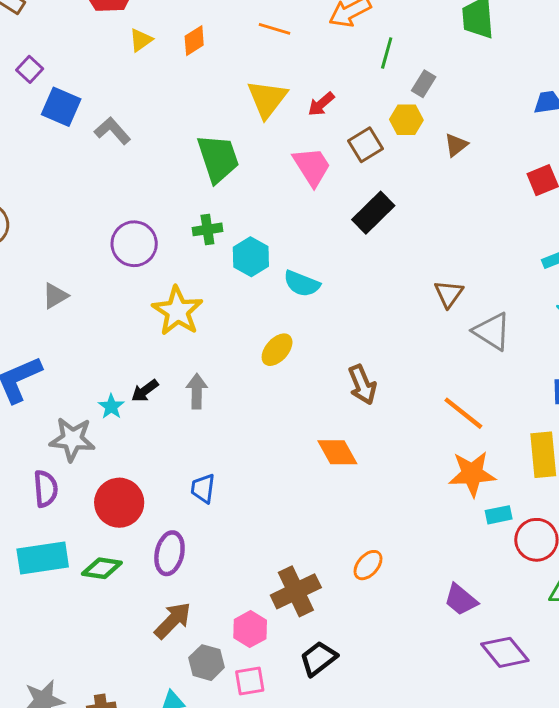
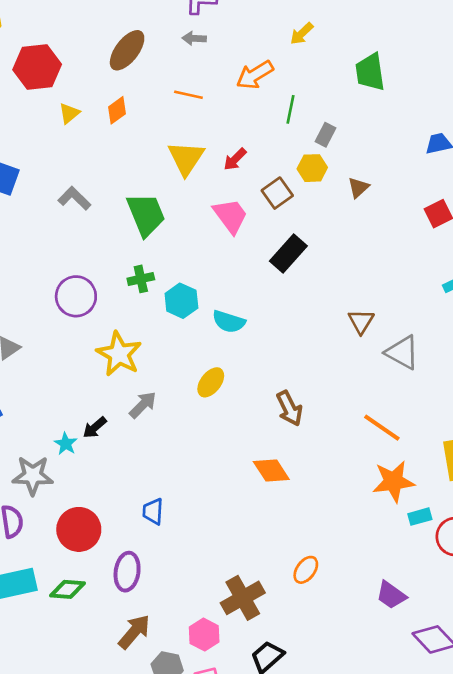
gray L-shape: (112, 131) -> (74, 198), moved
gray arrow: (197, 391) -> (143, 405), moved, turned 48

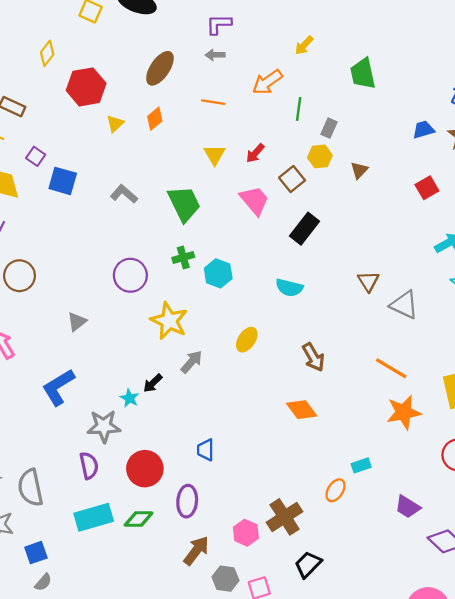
yellow triangle: (186, 158) -> (215, 155), size x0.7
cyan semicircle: (229, 322) -> (289, 288), moved
cyan rectangle: (420, 517) -> (361, 465), moved
pink hexagon: (204, 635) -> (246, 533), moved

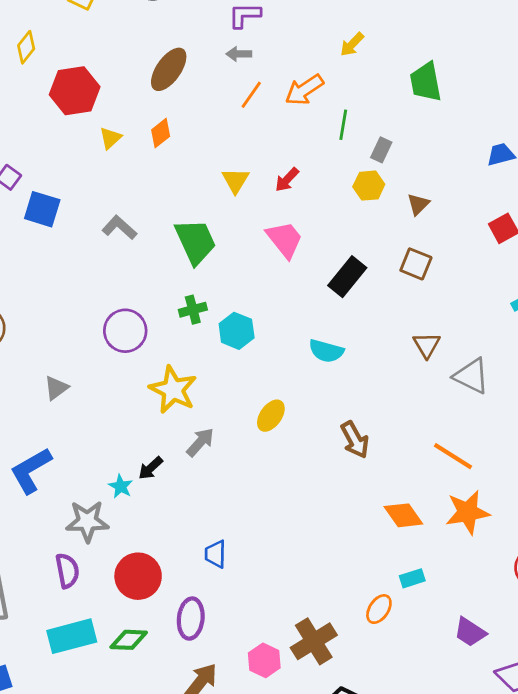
orange line: (213, 102) -> (251, 95), moved, turned -65
brown square: (292, 179) -> (416, 264), moved, turned -30
orange diamond: (302, 410) -> (403, 515), moved

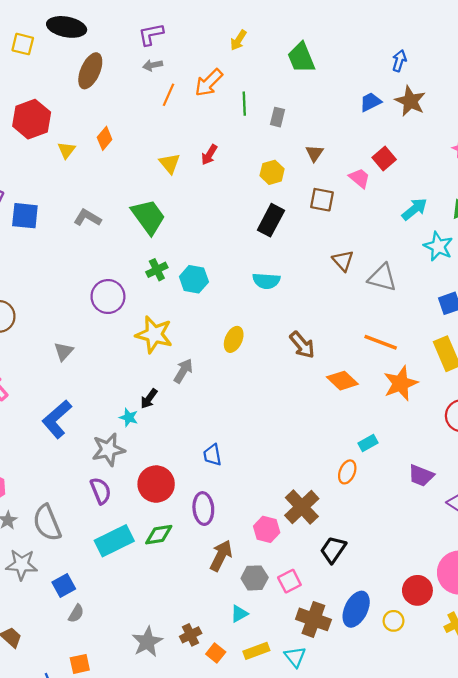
brown ellipse: (169, 69) -> (90, 71), moved
yellow hexagon: (369, 186) -> (272, 172), moved
pink trapezoid: (285, 239) -> (360, 178), moved, size x0.7
orange diamond: (403, 515) -> (342, 381), moved

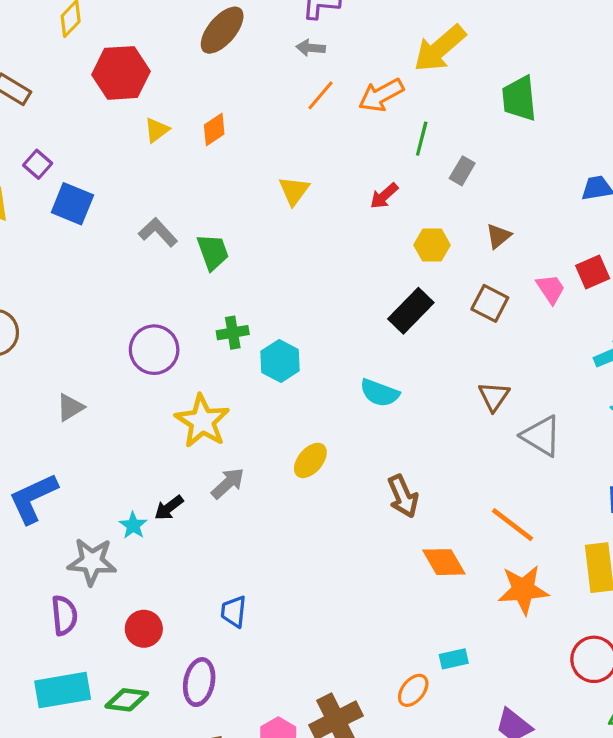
yellow arrow: (238, 40) -> (440, 48), size x1.8
red arrow: (209, 155) -> (384, 196), moved
green trapezoid: (148, 217) -> (213, 252), moved, size x0.7
red circle: (156, 484) -> (144, 629), size x0.7

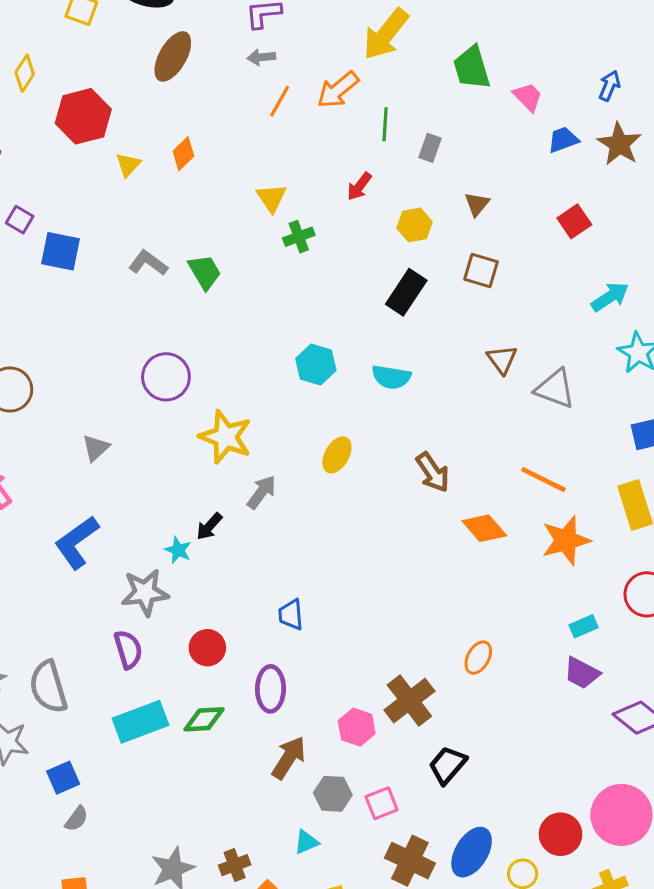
pink trapezoid: (551, 289) -> (528, 97), moved
green cross: (233, 333) -> (299, 237), moved
cyan hexagon: (280, 361) -> (316, 365), moved
cyan rectangle: (454, 659) -> (584, 626), moved

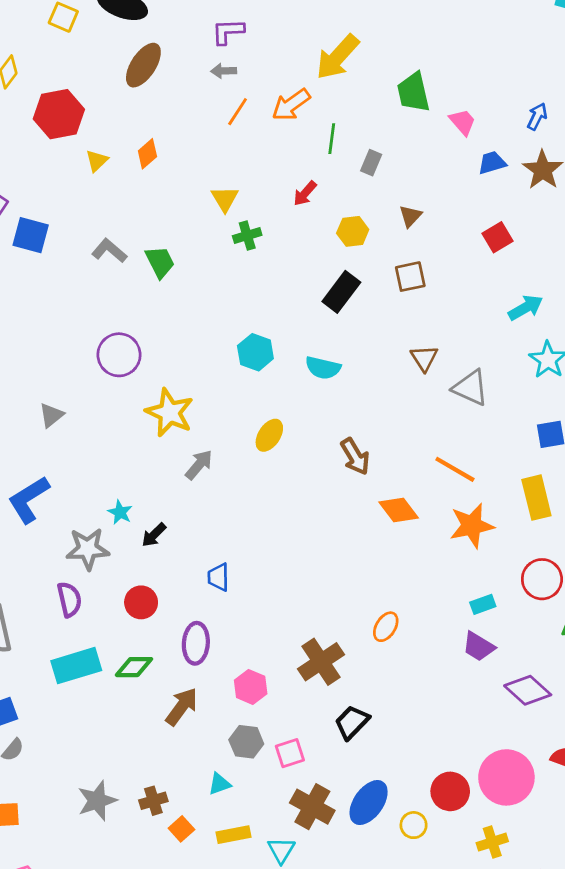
brown square: (481, 271) -> (410, 277), turned -32
black arrow: (209, 526) -> (154, 535), moved
pink hexagon: (357, 727) -> (251, 687), moved
brown arrow: (289, 758) -> (182, 707), moved

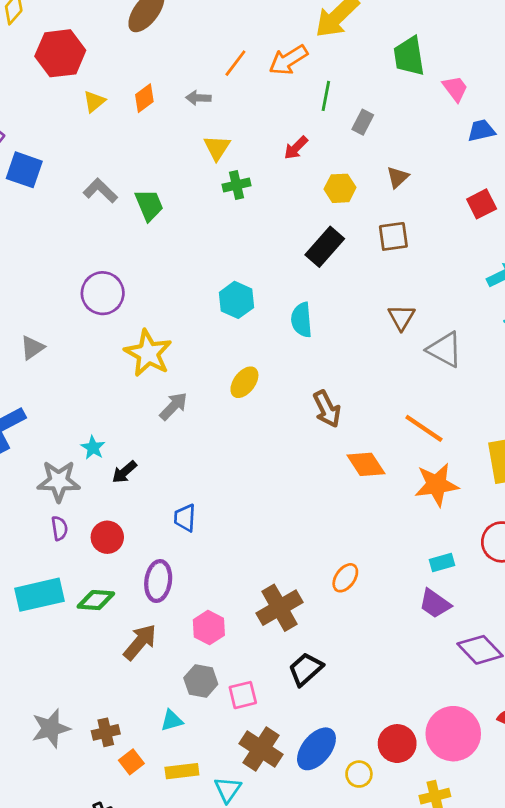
gray arrow: (224, 71) -> (198, 98), moved
cyan semicircle: (323, 368) -> (302, 320), turned 68
purple semicircle: (69, 599) -> (59, 528), moved, size x0.7

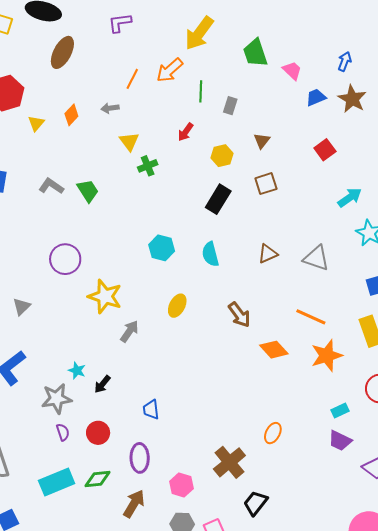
brown triangle: (401, 317) -> (268, 254), moved, turned 45

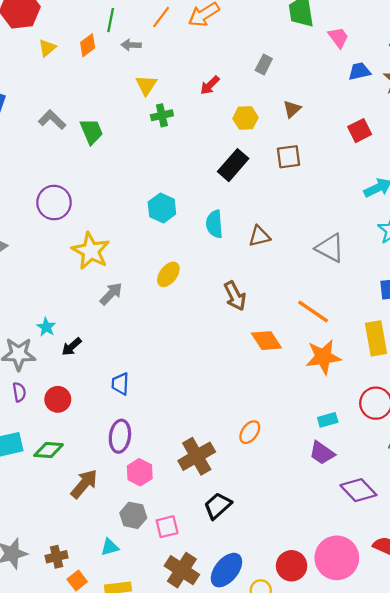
green line: (201, 91) -> (111, 20), moved
brown triangle: (268, 254) -> (259, 236), moved
purple ellipse: (140, 458) -> (120, 436), moved

